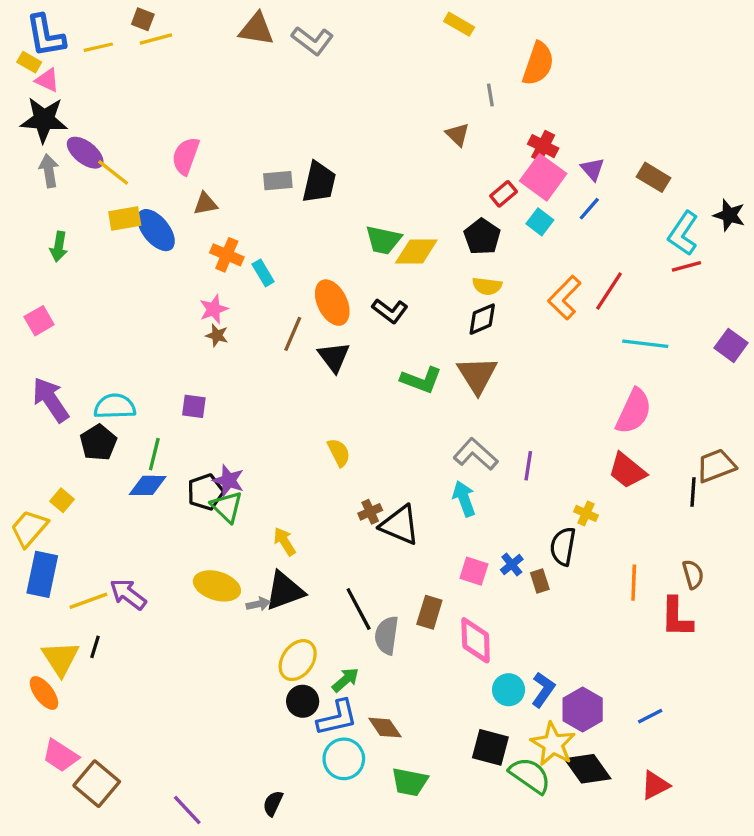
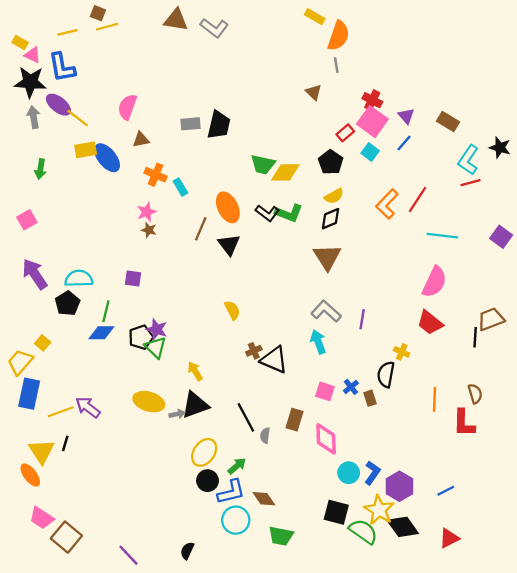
blue L-shape: (46, 36) -> (62, 67), moved
orange semicircle: (538, 64) -> (338, 36), moved
yellow semicircle: (487, 286) -> (334, 196), turned -36
green L-shape: (421, 380) -> (289, 213), moved
gray semicircle: (387, 635) -> (265, 435), size x0.6

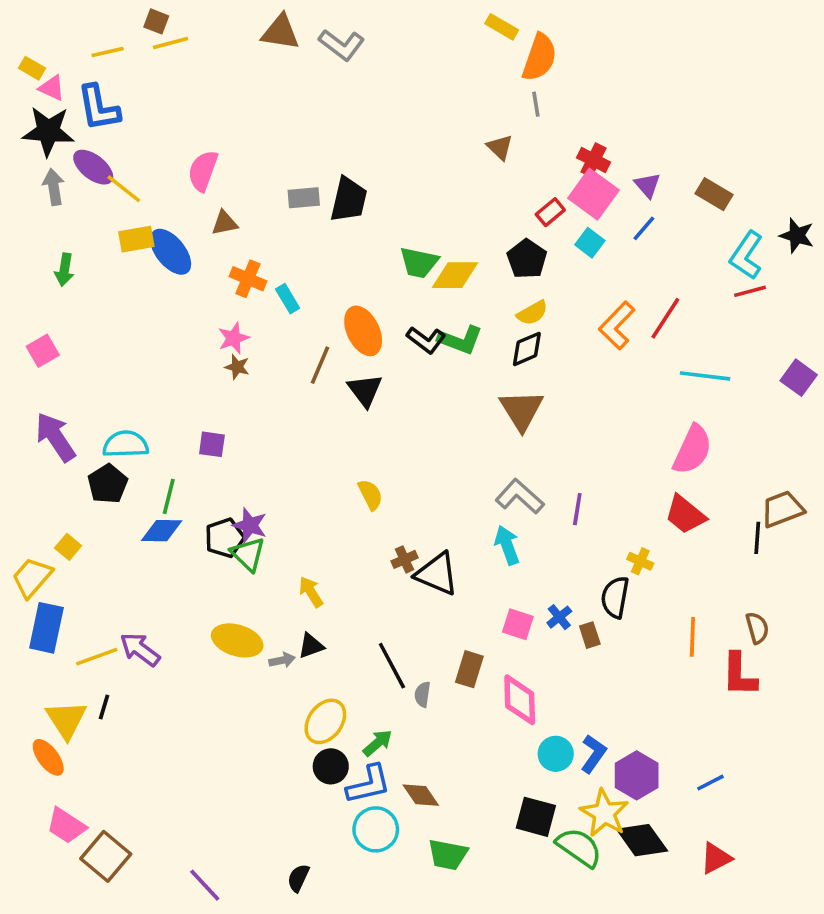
black triangle: (195, 405) -> (311, 646), size x0.6

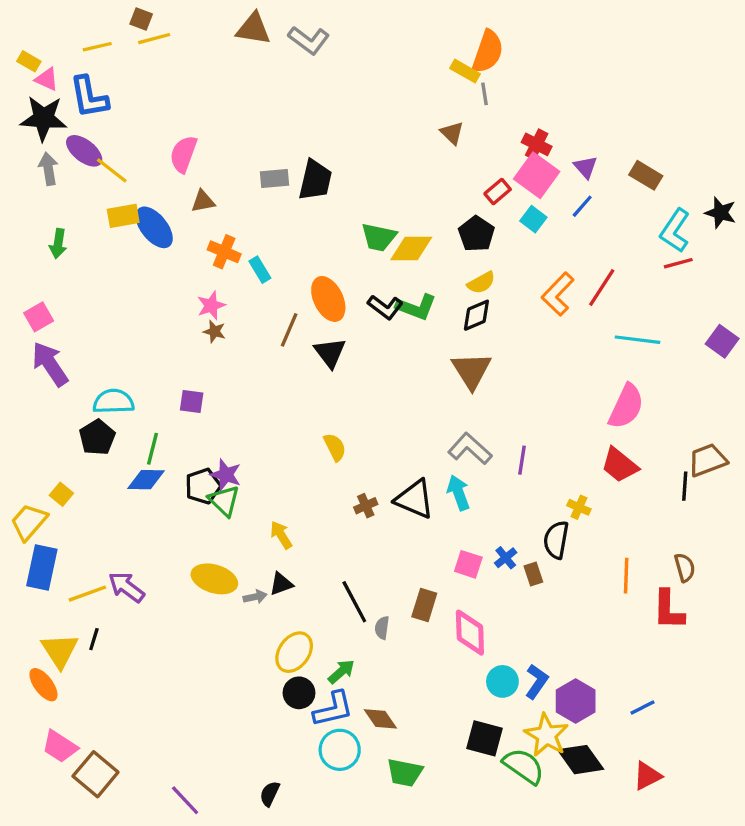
yellow rectangle: (502, 27) -> (465, 71), moved
purple arrow: (55, 437) -> (50, 364), moved
black triangle: (437, 574) -> (415, 499), moved

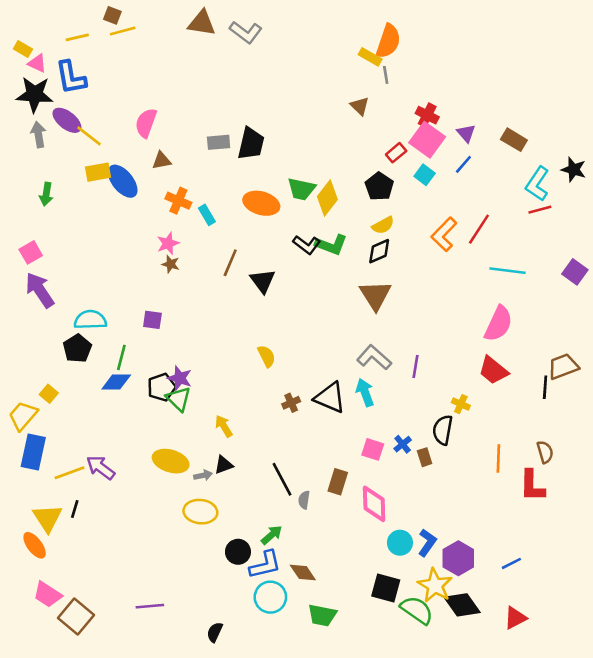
yellow diamond: (411, 248) -> (327, 198), turned -52
orange ellipse: (328, 299) -> (261, 203), moved, turned -48
yellow ellipse: (294, 652) -> (200, 512), moved, turned 60
purple line: (185, 800) -> (150, 606), moved, turned -52

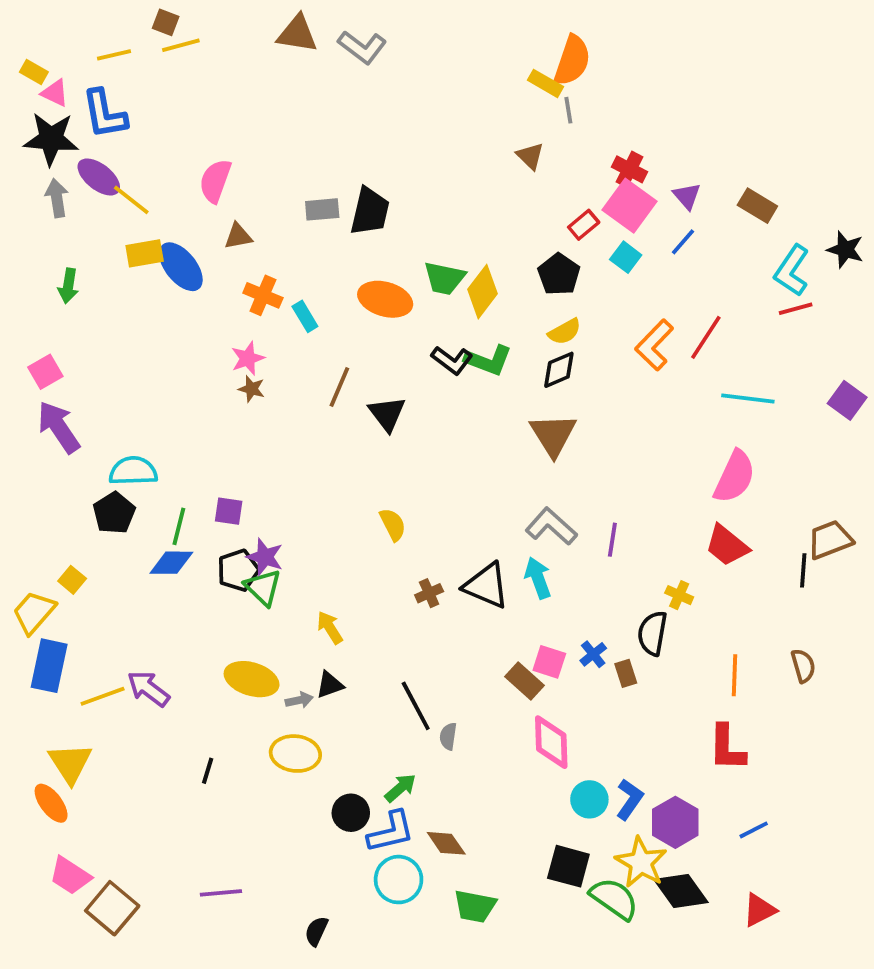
purple square: (152, 320) -> (229, 511), moved
brown rectangle: (338, 482) -> (525, 681), moved, turned -65
red L-shape: (532, 486) -> (727, 748), moved
black line: (75, 509) -> (208, 771), moved

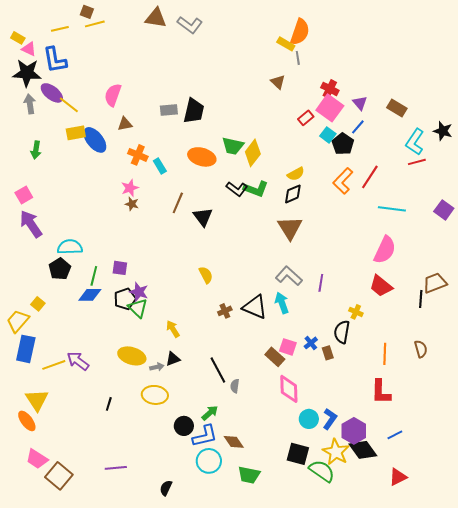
black pentagon: (559, 274) -> (343, 144), moved
black diamond: (681, 891) -> (363, 450), moved

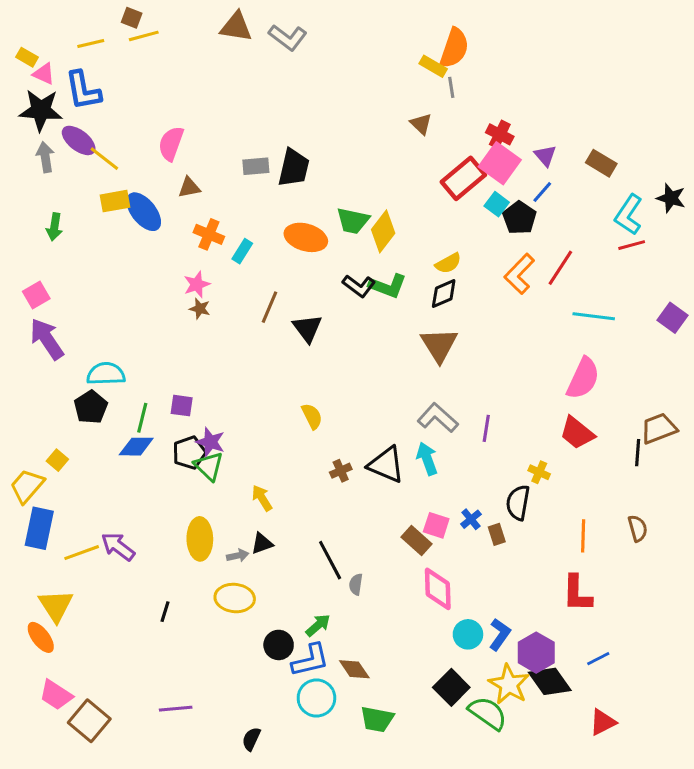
red rectangle: (306, 118) -> (463, 178), size x1.8
cyan rectangle: (160, 166) -> (242, 251), turned 63
yellow ellipse: (132, 356) -> (200, 539), turned 72
black square: (298, 454) -> (451, 687), turned 30

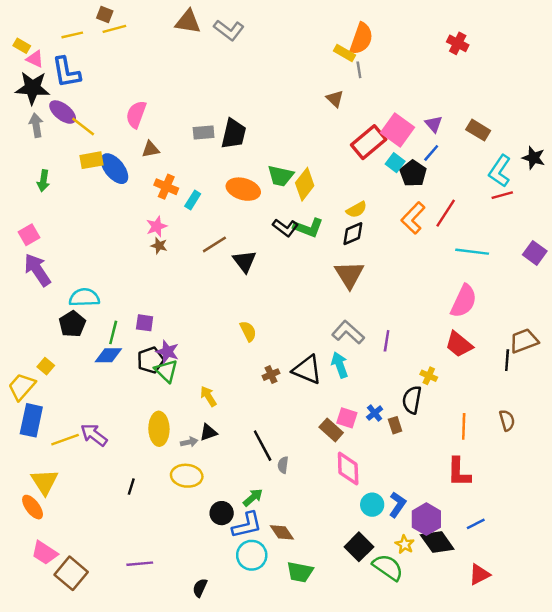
red cross: (500, 134) -> (458, 43), moved
brown line: (269, 307) -> (214, 244), turned 35
yellow star: (509, 684) -> (405, 544), size x0.6

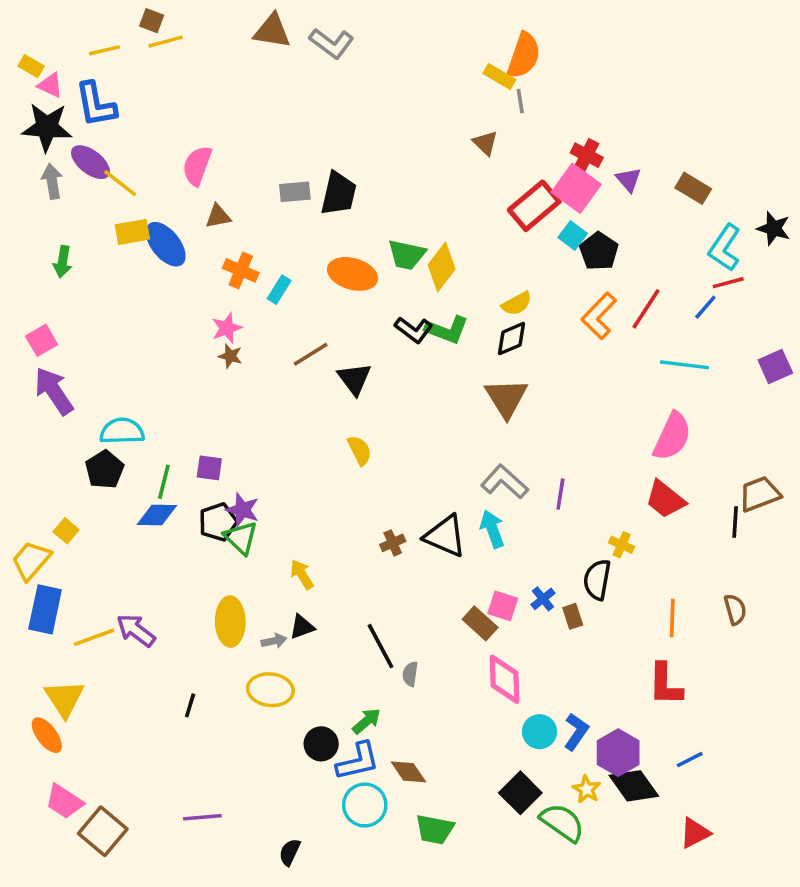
red cross: (458, 43) -> (587, 155), moved
blue line: (431, 153) -> (705, 307), moved
purple square: (535, 253) -> (775, 367), turned 30
yellow semicircle: (248, 331) -> (360, 450), moved

